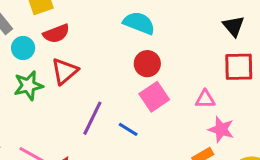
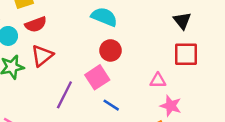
pink square: (154, 97) -> (97, 77), moved
blue line: (128, 129) -> (111, 105), moved

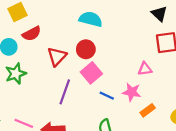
red circle: (111, 50) -> (86, 49), moved
red triangle: (42, 56) -> (57, 56), moved
pink star: (171, 106) -> (132, 92), moved

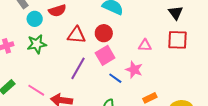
red triangle: (57, 56) -> (77, 35), turned 42
pink triangle: (145, 69) -> (145, 45), moved
pink star: (132, 92) -> (134, 70), moved

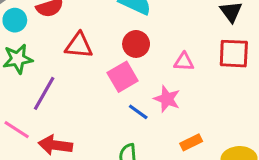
red circle: (104, 33) -> (136, 44), moved
purple line: (78, 68) -> (44, 93), moved

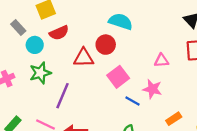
red circle: (136, 44) -> (106, 45), moved

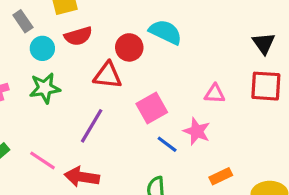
red circle: (106, 45) -> (129, 47), moved
purple line: (62, 96) -> (92, 126), moved

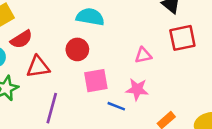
red circle: (129, 47) -> (77, 49), moved
red triangle: (108, 75) -> (38, 67), moved
pink square: (152, 108) -> (96, 81), turned 35

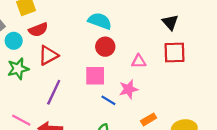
red circle: (77, 49) -> (105, 47), moved
red triangle: (38, 67) -> (48, 55), turned -30
pink star: (137, 89) -> (129, 89), turned -30

